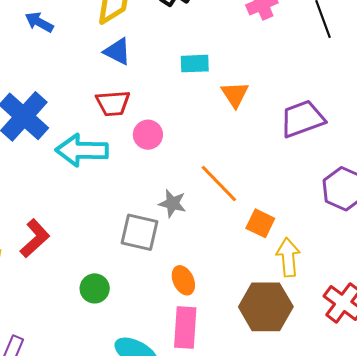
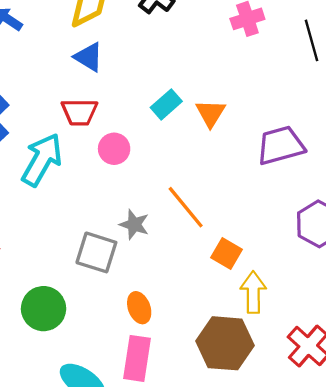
cyan rectangle: (195, 64) -> (166, 104), moved, turned -44
cyan arrow: (82, 150) -> (42, 160), turned 114
green circle: (95, 288) -> (44, 309), size x1.4

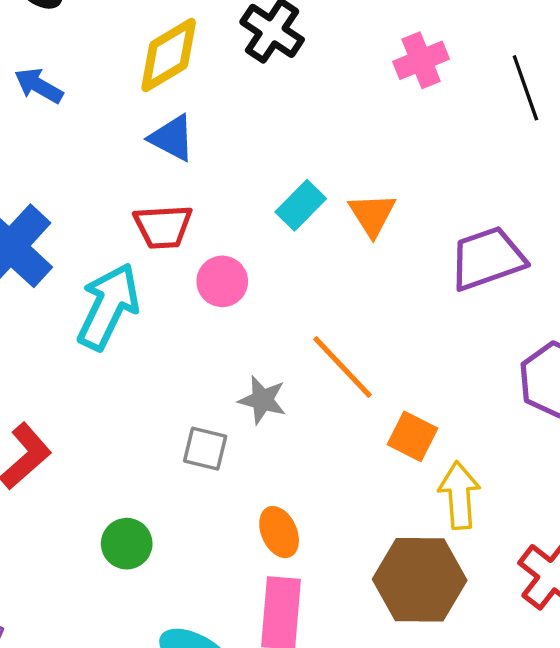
gray square: (96, 252) -> (205, 449), size x0.7
green circle: (44, 309) -> (127, 544), size x0.7

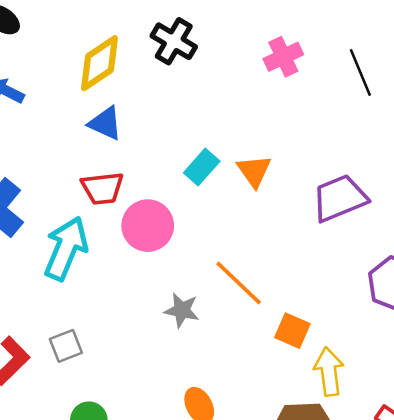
pink circle: (222, 281) -> (148, 226), size x1.4
gray square: (205, 449) -> (66, 346), moved, turned -32

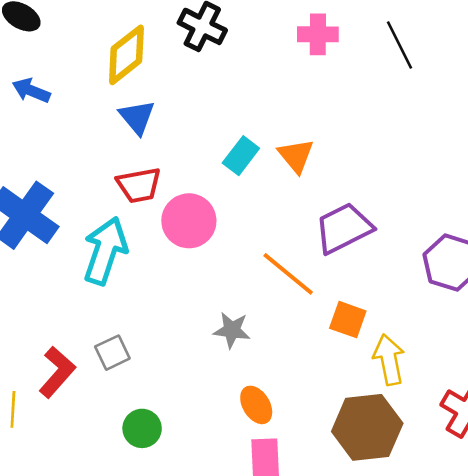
pink cross: (283, 57) -> (318, 34), turned 30
blue triangle: (105, 123) -> (137, 117), turned 30
purple trapezoid: (340, 198) -> (344, 228), moved
gray star: (182, 310) -> (232, 330), moved

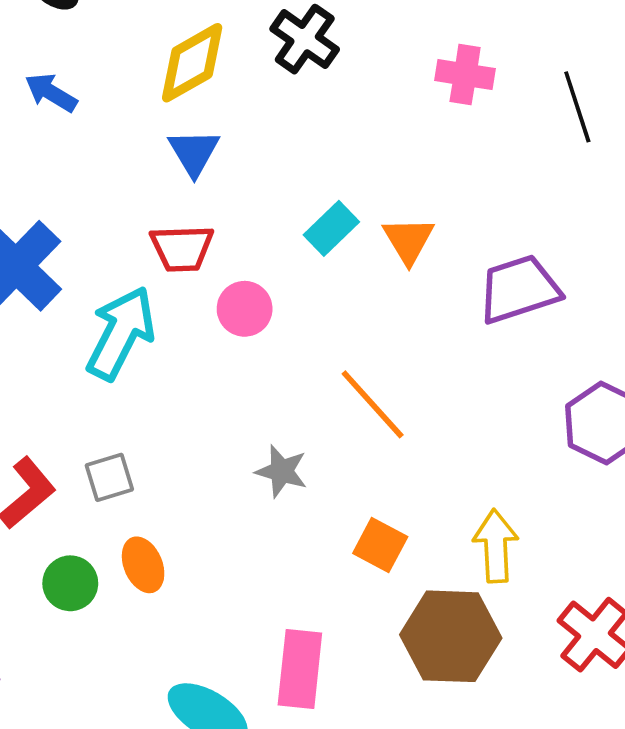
pink circle: (189, 221) -> (245, 309), size x0.7
purple trapezoid: (344, 228) -> (519, 289), moved
orange square: (348, 320) -> (380, 545), moved
orange ellipse: (256, 405) -> (143, 565), moved
green circle: (142, 428) -> (70, 583), moved

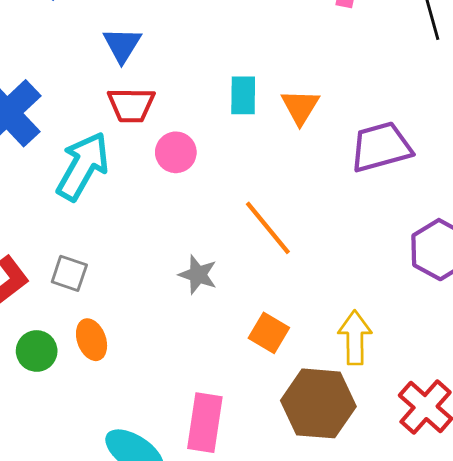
blue triangle: (194, 152) -> (122, 45), moved
cyan rectangle: (331, 228) -> (243, 95), turned -48
gray square: (109, 477) -> (69, 273), turned 33

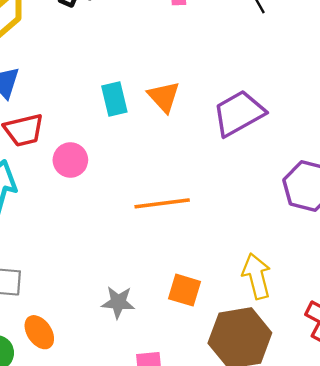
orange line: (268, 228) -> (162, 203), turned -44
gray star: (198, 275) -> (118, 302), moved

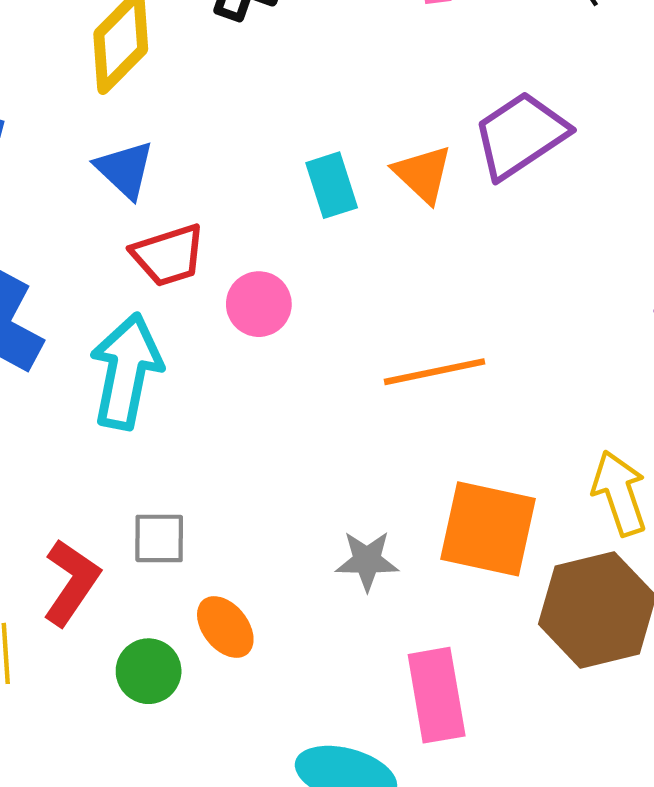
purple trapezoid: (239, 113) -> (521, 135), moved
orange square: (184, 290) -> (488, 529), size x1.6

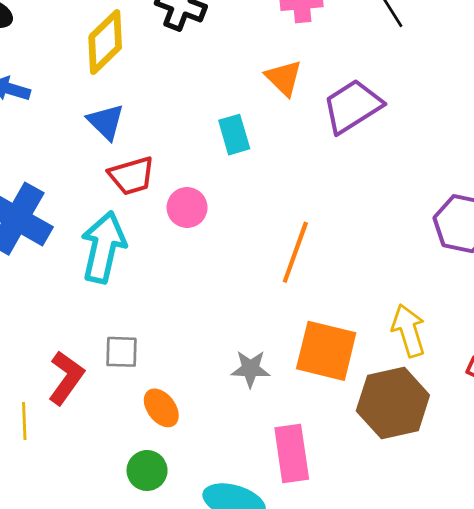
orange triangle: (423, 174) -> (284, 78), moved
orange line: (435, 372) -> (295, 252), turned -60
green circle: (149, 671) -> (147, 470), moved

